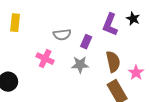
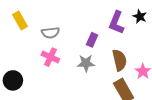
yellow rectangle: (15, 23) -> (20, 21), turned -36
gray semicircle: (62, 35) -> (50, 33), moved

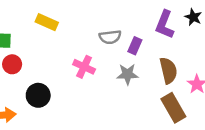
yellow rectangle: (20, 21) -> (47, 22), turned -36
gray semicircle: (50, 33) -> (110, 37), moved

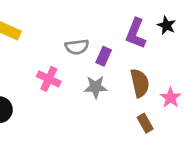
brown rectangle: (173, 108) -> (145, 123), size x0.6

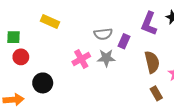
pink cross: (49, 79) -> (81, 59), turned 36
gray star: (96, 87) -> (106, 58), moved

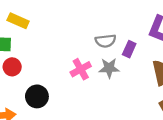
yellow rectangle: (50, 21) -> (18, 21), moved

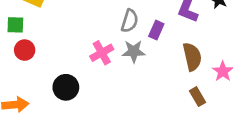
gray semicircle: (106, 41) -> (130, 21), turned -66
black circle: (37, 96) -> (66, 87), moved

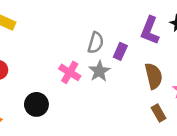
gray star: (134, 51) -> (99, 71), turned -30
pink cross: (102, 53) -> (70, 72), turned -30

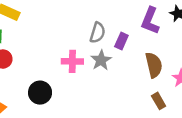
pink cross: (70, 72) -> (72, 61), turned -30

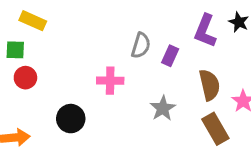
gray star: (101, 60) -> (163, 108), moved
brown rectangle: (159, 101) -> (215, 129), size x1.5

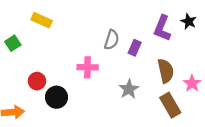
yellow rectangle: (33, 21) -> (42, 20), moved
green square: (15, 50) -> (13, 43), turned -35
red circle: (25, 78) -> (37, 81), moved

